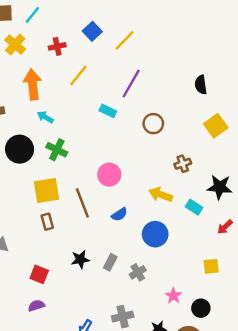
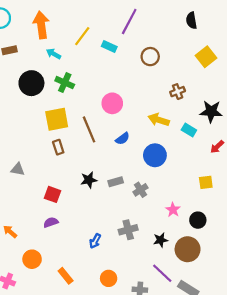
yellow line: (78, 76) -> (82, 36), moved
gray rectangle: (110, 262) -> (116, 182), turned 48

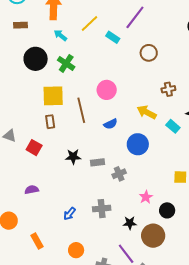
red square: (52, 194) -> (34, 148), moved

